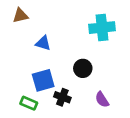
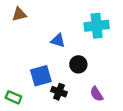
blue triangle: (43, 43) -> (58, 40), moved
green rectangle: (29, 103) -> (14, 97), moved

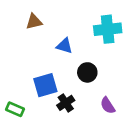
brown triangle: (19, 14) -> (34, 22), moved
black cross: (59, 92) -> (66, 103), turned 35

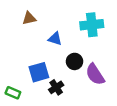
purple semicircle: (108, 105) -> (95, 74), moved, size x1.5

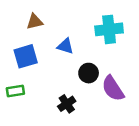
blue square: (39, 72) -> (26, 56), moved
green rectangle: (13, 93) -> (15, 91), moved, turned -32

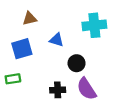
purple semicircle: (113, 88) -> (87, 89), moved
black cross: (67, 104) -> (58, 90), turned 32

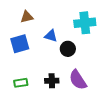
black circle: (77, 63) -> (68, 49), moved
green rectangle: (13, 79) -> (21, 83), moved

